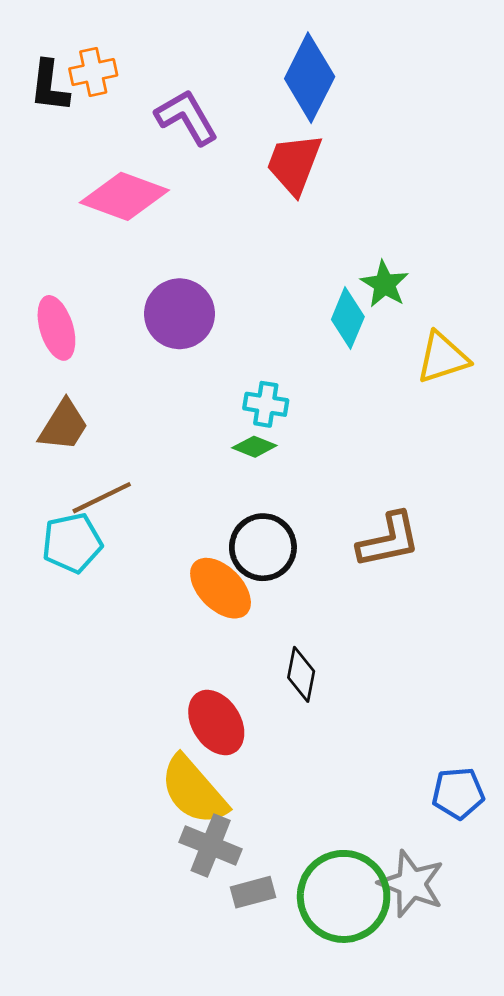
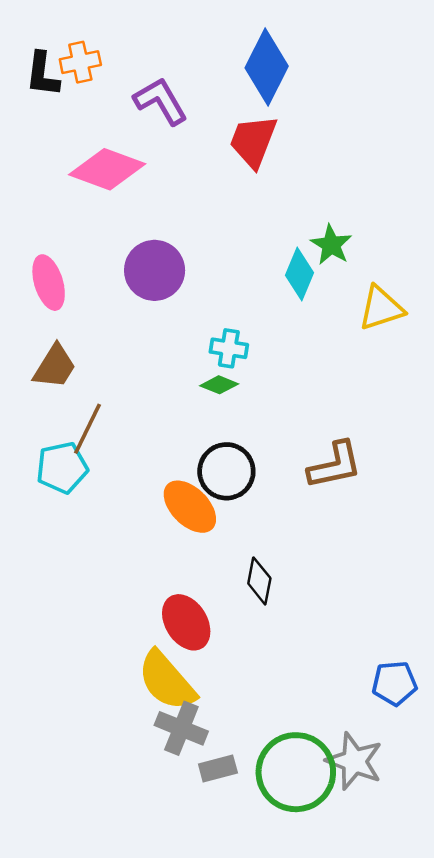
brown line: (102, 498) -> (88, 429), turned -38

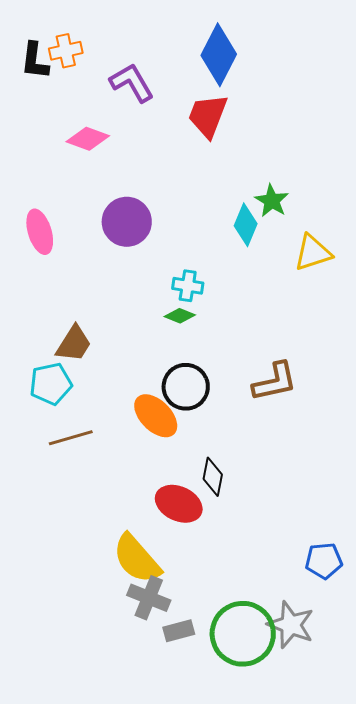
pink diamond: (107, 169) -> (88, 139), size x0.7
brown trapezoid: (55, 367) -> (74, 344), moved
brown line: (88, 429) -> (71, 438), moved, turned 48
red ellipse: (186, 622) -> (179, 504), moved, turned -33

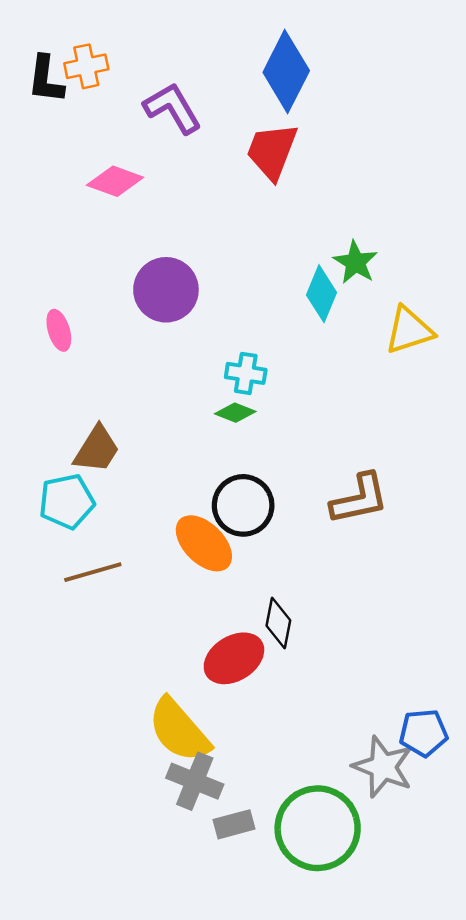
pink ellipse: (40, 232) -> (59, 330), moved, size x0.7
red ellipse: (179, 504) -> (234, 658), turned -57
gray star: (291, 625) -> (383, 767), moved

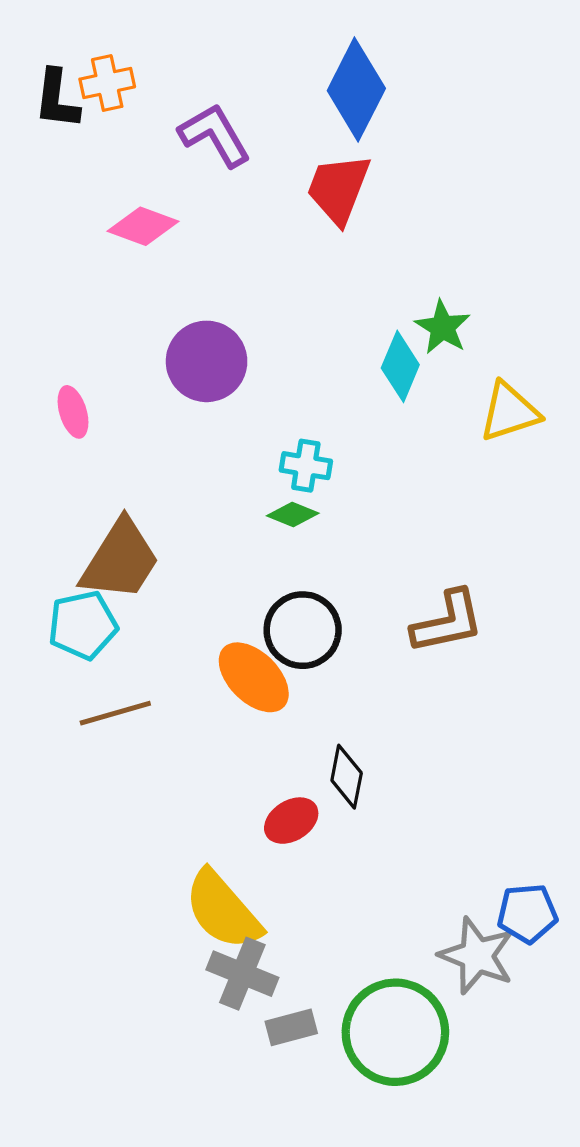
brown trapezoid: (97, 449) -> (120, 560), size x1.4
red ellipse: (234, 658) -> (291, 821), size x0.7

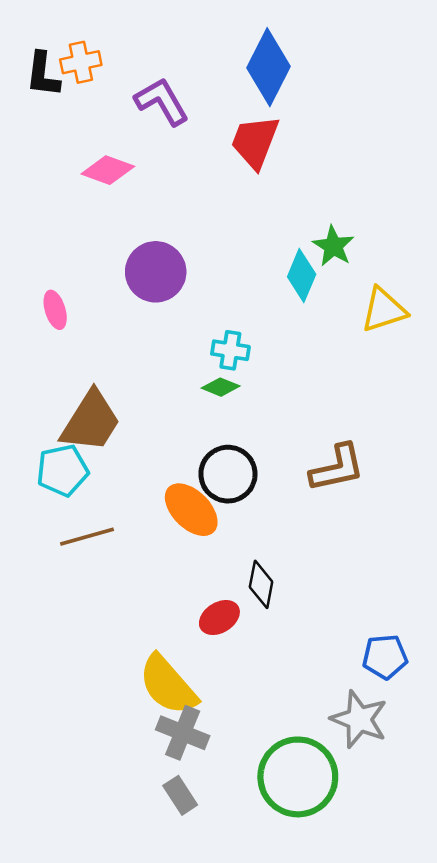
blue pentagon: (527, 913) -> (385, 657), moved
gray rectangle: (291, 1027) -> (180, 795), moved, turned 72

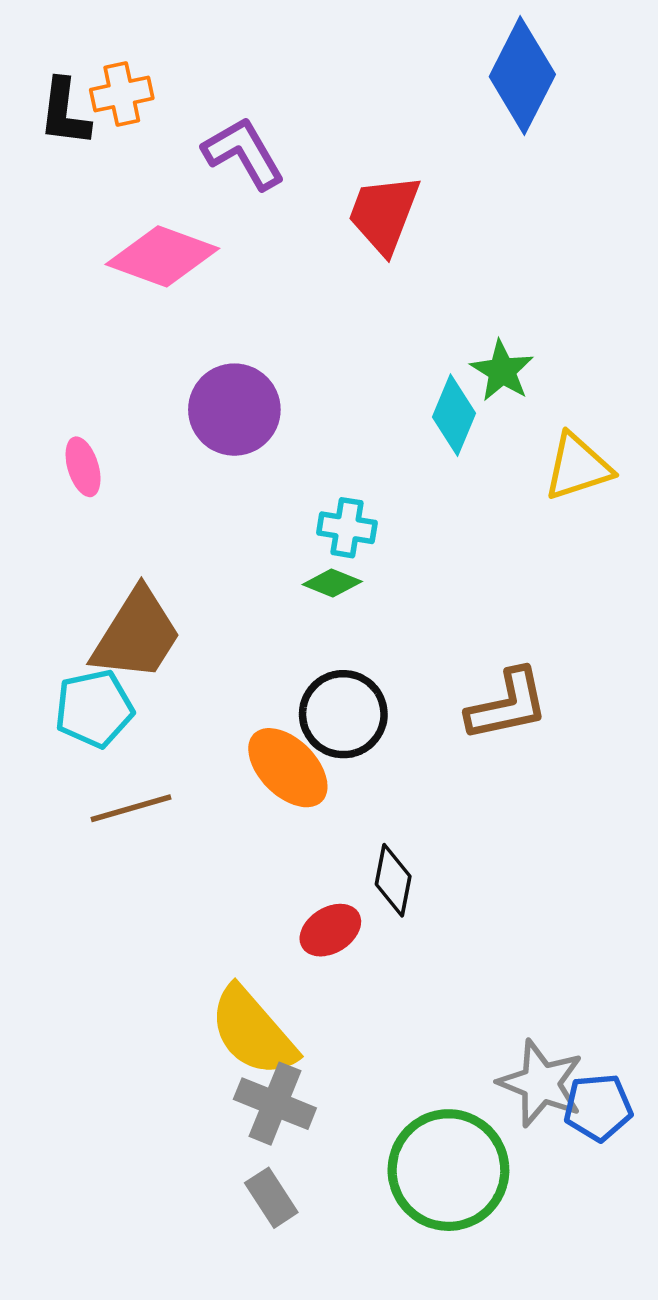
blue diamond: (268, 67) -> (522, 75), moved
pink diamond: (108, 170) -> (162, 256), size x1.4
blue pentagon: (385, 657) -> (598, 1107), moved

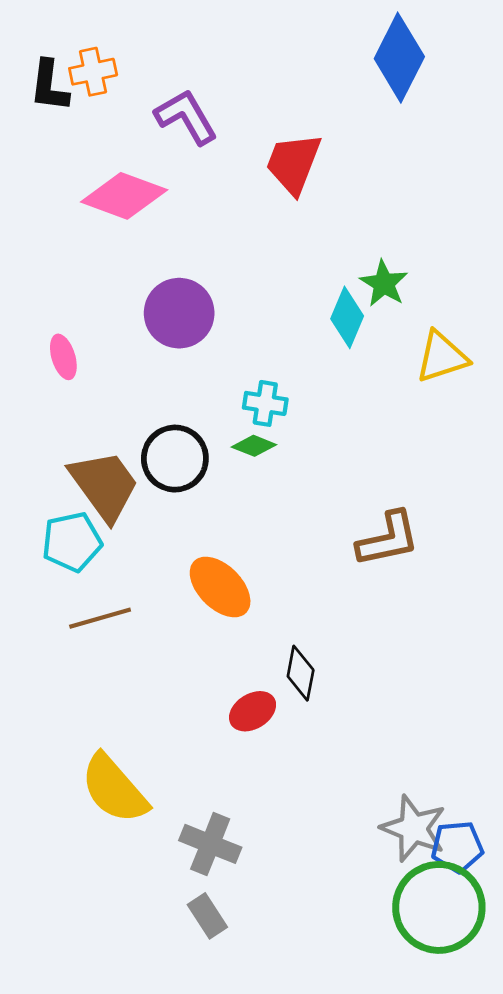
brown trapezoid: (137, 635) -> (104, 485), turned -68
black circle: (343, 714) -> (175, 459), moved
yellow semicircle: (253, 1032) -> (114, 789), moved
green circle: (448, 1170) -> (439, 907), moved

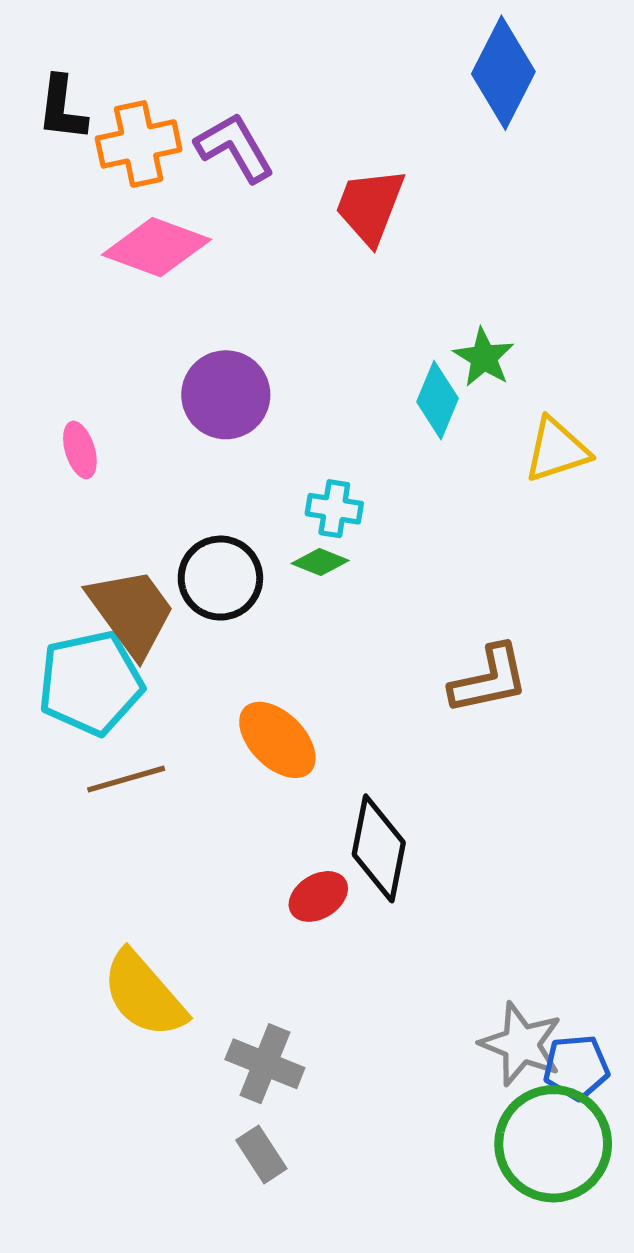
orange cross: (93, 72) -> (139, 144), moved, size x1.4
cyan pentagon: (72, 542) -> (91, 683), size x1.4
black diamond: (301, 673) -> (379, 848), size x1.5

